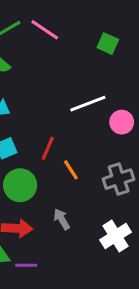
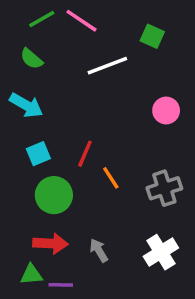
white line: (88, 104) -> (107, 66), moved
pink circle: (122, 122) -> (166, 110), moved
gray arrow: (62, 219) -> (99, 250), moved

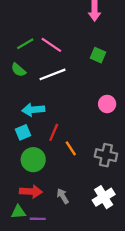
white line: (107, 66) -> (53, 74), moved
cyan arrow: (26, 105) -> (33, 110), moved, turned 145
gray cross: (164, 188) -> (106, 155), turned 30

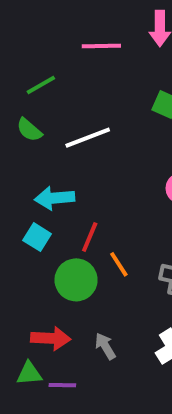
pink line: (51, 45) -> (101, 46), moved, turned -35
cyan square: (23, 132) -> (37, 237), turned -35
green circle: (33, 160) -> (76, 280), moved

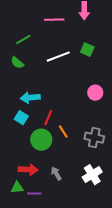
white line: (88, 138) -> (58, 57), moved

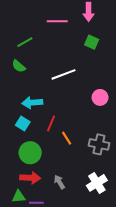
green square: (87, 50) -> (92, 42), moved
white line: (58, 57) -> (63, 74), moved
green circle: (41, 140) -> (30, 153), moved

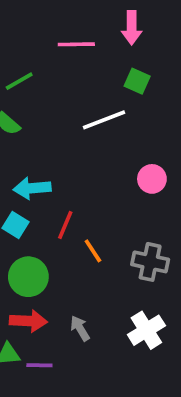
white line: (63, 74) -> (104, 120), moved

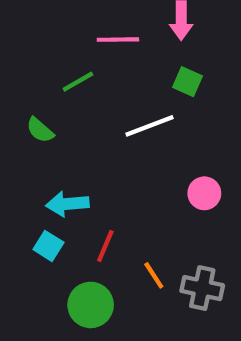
green line: (19, 81) -> (78, 82), moved
orange line: (93, 251) -> (154, 275), moved
green circle: (28, 277) -> (91, 305), moved

